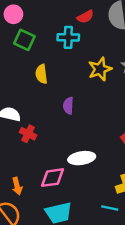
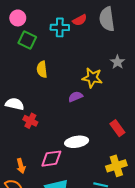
cyan cross: (68, 37) -> (60, 27), moved
yellow star: (100, 69) -> (92, 78), moved, turned 30
purple semicircle: (68, 106) -> (75, 97), moved, turned 64

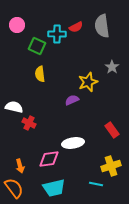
green square: (27, 40) -> (37, 46), moved
yellow star: (92, 78) -> (88, 82), turned -30

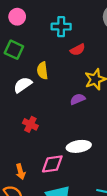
red semicircle: (76, 27) -> (78, 50), moved
green square: (37, 46) -> (14, 50), moved
white semicircle: (14, 107) -> (23, 85), moved, turned -48

